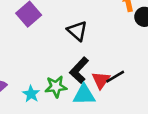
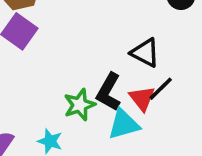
black triangle: (77, 31) -> (145, 53), moved
green star: (56, 87) -> (80, 105), moved

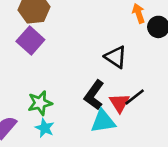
black triangle: (145, 53) -> (116, 57), moved
green star: (80, 105) -> (40, 103), moved

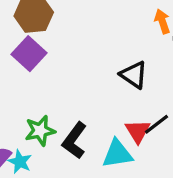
black L-shape: (94, 95) -> (74, 141), moved
cyan star: (45, 128) -> (20, 162), moved

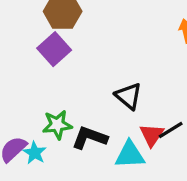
black triangle: (134, 75) -> (128, 96), moved
black L-shape: (74, 141) -> (90, 138), turned 68

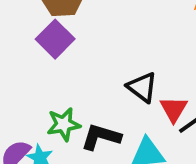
red triangle: (152, 135) -> (174, 109), moved

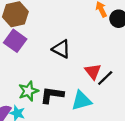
black triangle: (142, 87) -> (61, 49), moved

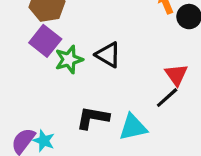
red triangle: (93, 71) -> (176, 75), moved
green star: (28, 91) -> (69, 60), moved

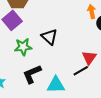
green star: (69, 60) -> (23, 47), moved
black L-shape: (93, 118) -> (32, 74), turned -45

